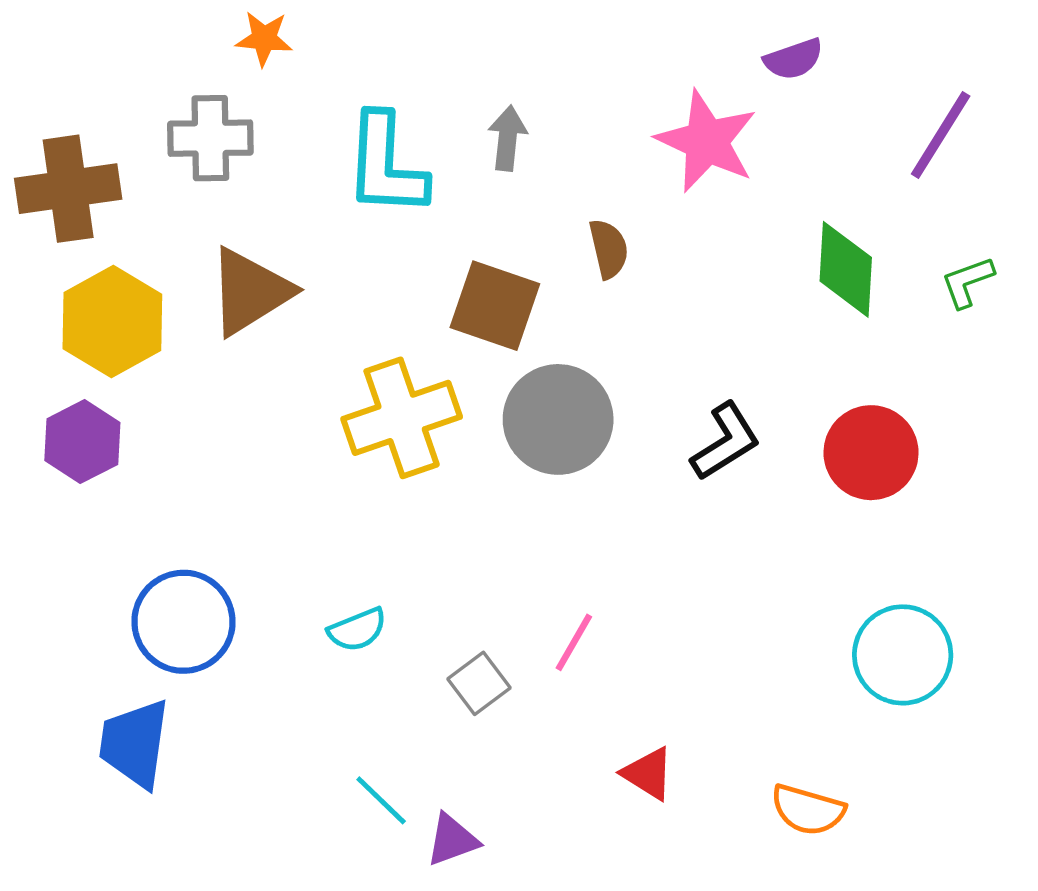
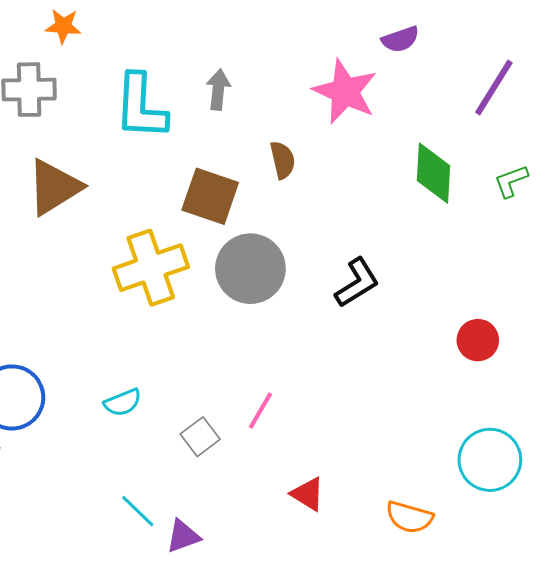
red circle: (871, 453) -> (478, 340), moved, size x0.7
cyan circle: (903, 655) -> (490, 460), moved

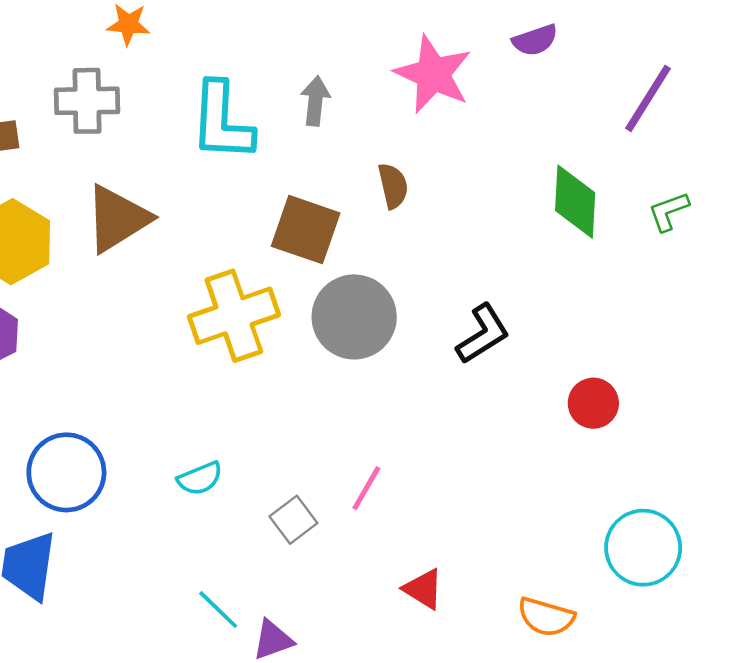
pink star: (345, 92) -> (433, 74), moved
red circle: (478, 340) -> (593, 403), moved

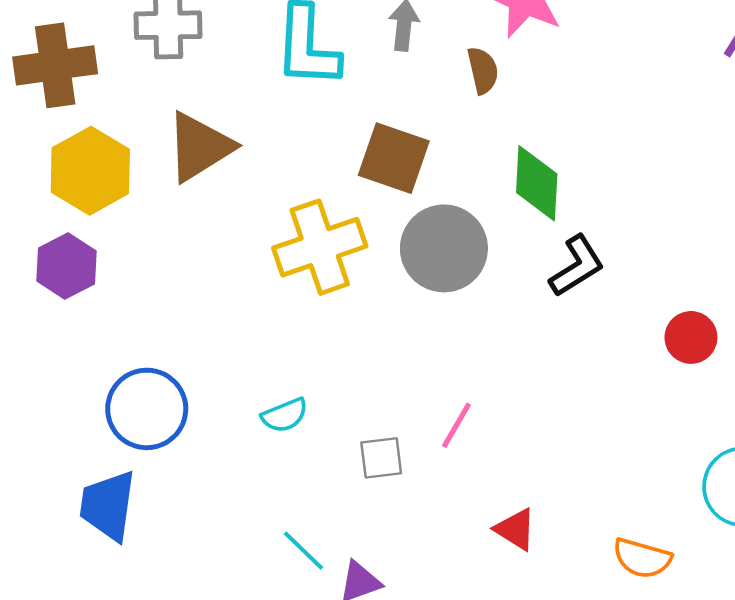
brown semicircle: (393, 186) -> (483, 70), moved
green diamond: (575, 202) -> (537, 183), moved
gray square: (293, 520) -> (381, 458), turned 30

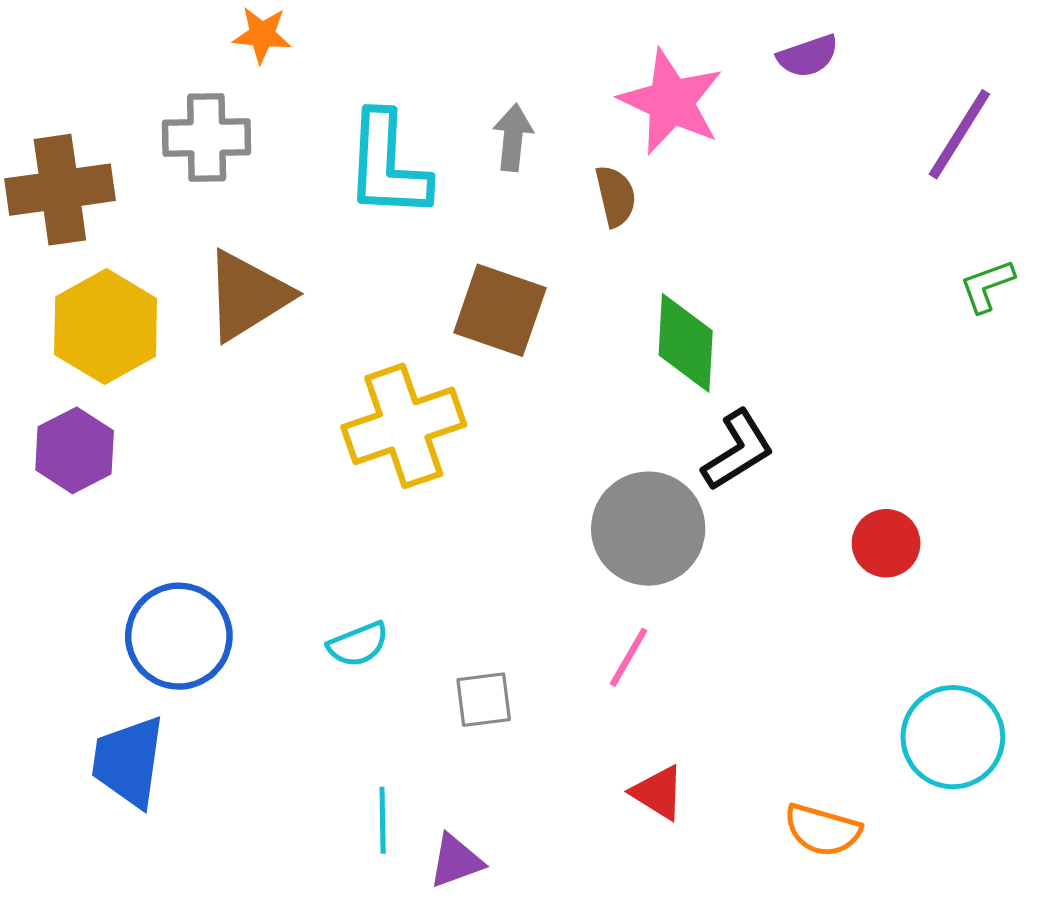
gray circle: (444, 248) -> (648, 529), moved
pink line: (456, 425) -> (629, 657), moved
cyan line: (303, 551) -> (383, 820), turned 45

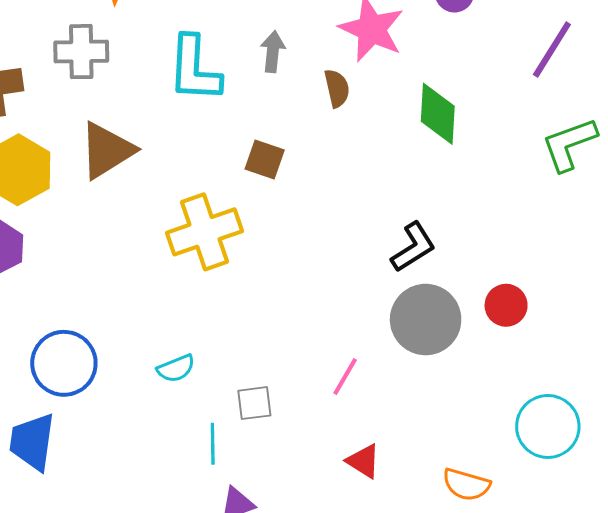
green L-shape: (987, 286) -> (569, 144), size x1.6
brown square: (500, 310) -> (265, 160), size x0.7
green diamond: (686, 343) -> (438, 114), moved
gray circle: (648, 529) -> (426, 320), moved
cyan line: (383, 820) -> (213, 444), moved

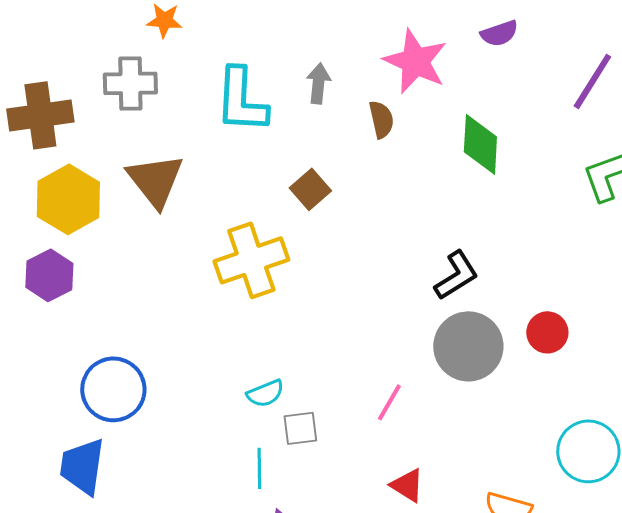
brown triangle: (107, 150) -> (155, 180), turned -36
brown square: (265, 160) -> (310, 189), turned 30
cyan semicircle: (176, 368) -> (265, 393), moved

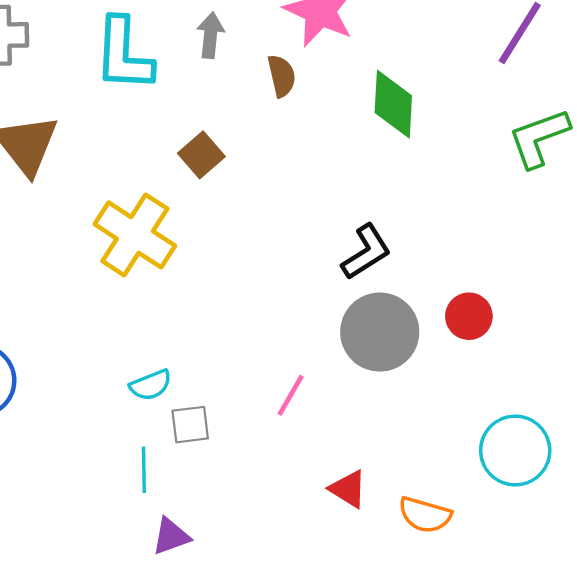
yellow cross: (251, 260) -> (135, 235), turned -38
red triangle: (407, 485) -> (348, 489), moved

